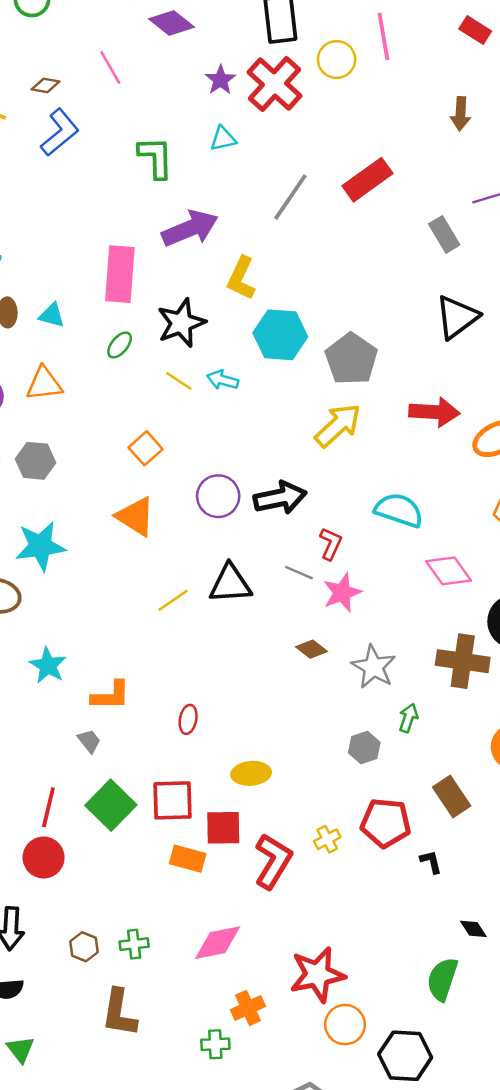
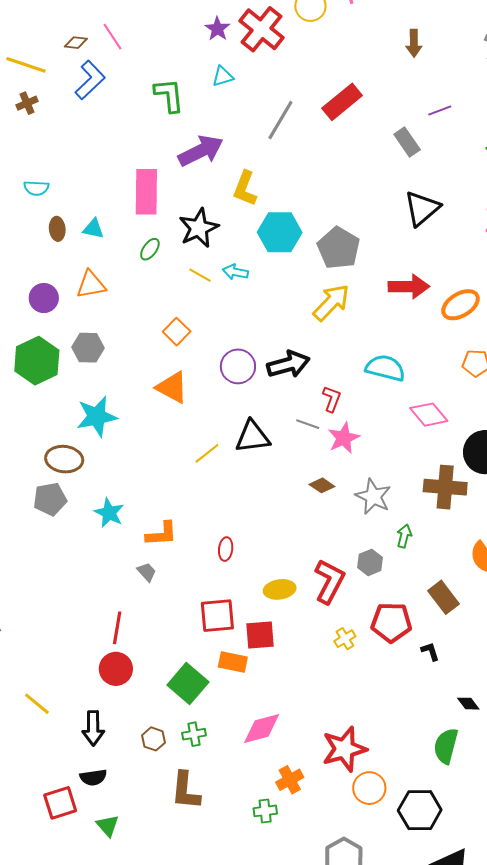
pink line: (110, 68) -> (112, 37), moved
green square: (111, 805) -> (188, 684), moved
red L-shape: (273, 861) -> (329, 581), moved

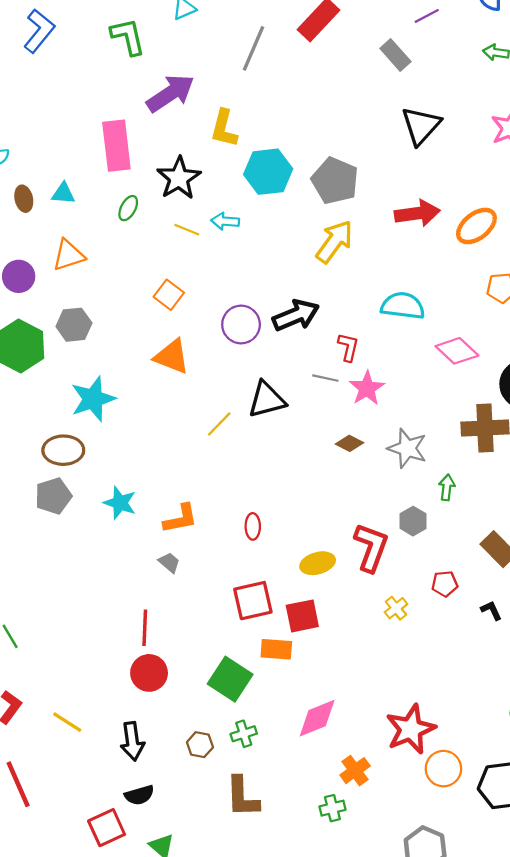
red pentagon: (391, 622) -> (445, 584), size x0.6

